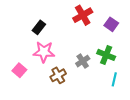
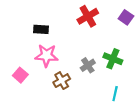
purple square: (111, 24) -> (126, 17), moved
black rectangle: (39, 27) -> (41, 29), turned 56
cyan line: (114, 79) -> (115, 94), moved

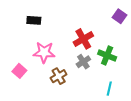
red cross: (88, 16) -> (83, 39), moved
black rectangle: (41, 29) -> (34, 20), moved

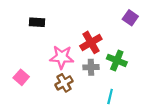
pink star: (44, 52) -> (62, 57), moved
gray cross: (83, 62) -> (91, 67), turned 32
cyan line: (109, 89) -> (110, 96), moved

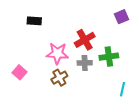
purple square: (130, 18) -> (121, 17), turned 32
green cross: (117, 60) -> (109, 57), turned -30
cyan line: (110, 96) -> (123, 89), moved

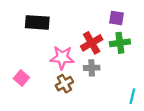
purple square: (121, 17) -> (117, 18), moved, turned 32
black rectangle: (34, 21) -> (37, 22), size x1.5
green cross: (109, 57) -> (120, 43), moved

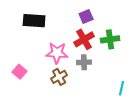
purple square: (117, 18) -> (86, 16), moved, turned -32

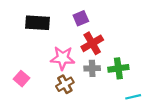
purple square: (86, 16) -> (81, 18), moved
green cross: (110, 39) -> (118, 68), moved
cyan line: (121, 88) -> (133, 97), turned 64

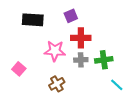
red cross: (92, 43) -> (81, 38), turned 30
brown cross: (65, 84) -> (57, 84), moved
cyan line: (133, 97) -> (117, 85), turned 56

